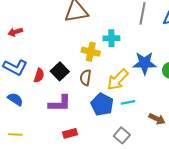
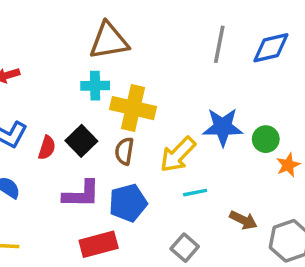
cyan cross: (111, 38) -> (95, 86), moved
yellow cross: (91, 52) -> (133, 108), size x1.4
blue pentagon: (102, 104) -> (128, 203), moved, turned 30
red rectangle: (70, 133) -> (99, 244), size x1.5

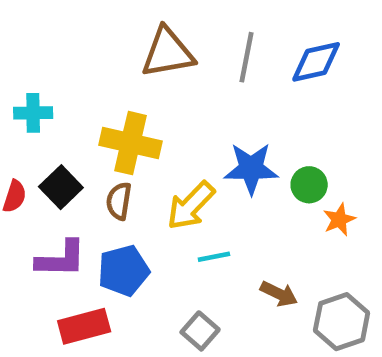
brown triangle: (109, 41) -> (168, 53), moved
cyan cross: (95, 86) -> (33, 113), moved

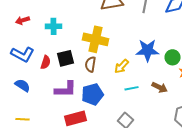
black square: (61, 187) -> (66, 58), turned 30
yellow arrow: (191, 206) -> (122, 66), size x0.7
brown arrow: (279, 294) -> (160, 87), moved

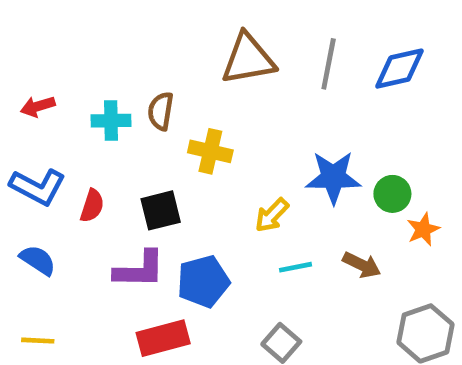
yellow cross: (96, 39) -> (210, 151), size x0.7
black square: (66, 58) -> (161, 210), moved
brown semicircle: (90, 64) -> (161, 111), moved

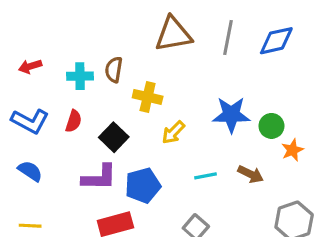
red semicircle: (92, 206) -> (74, 121), moved
black square: (161, 210) -> (114, 137), turned -32
yellow arrow: (272, 215) -> (173, 132), moved

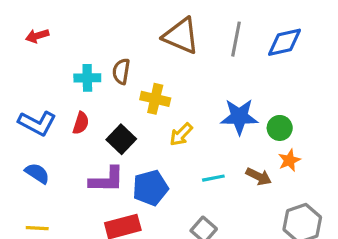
brown triangle: (173, 34) -> (181, 36), turned 33
red arrow: (30, 66) -> (37, 36), moved
orange star: (292, 150) -> (289, 160), moved

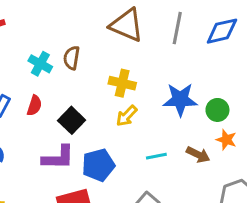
cyan cross: (87, 78) -> (40, 64), turned 30
yellow cross: (155, 99) -> (122, 83), moved
orange star: (289, 160) -> (226, 140), turned -30

